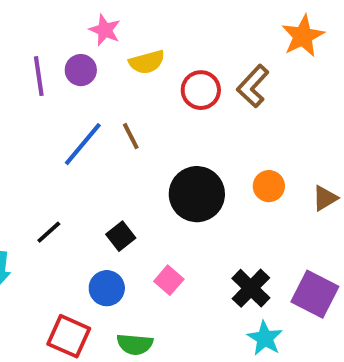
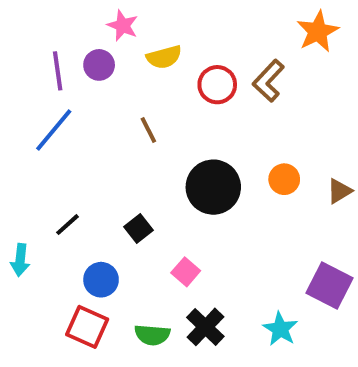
blue line: (83, 144) -> (54, 130), moved
blue circle: (107, 288) -> (101, 280), moved
black cross: (251, 288) -> (205, 327), moved

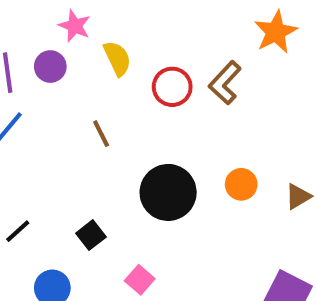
yellow semicircle: (164, 57) -> (117, 58), turned -100

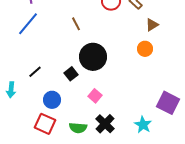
black circle: (168, 192) -> (93, 57), moved
brown triangle: (298, 197) -> (152, 25), moved

